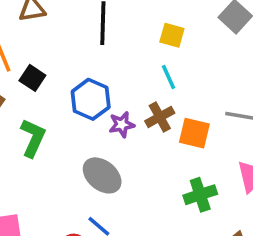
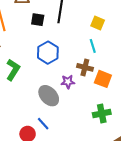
black square: (32, 78) -> (38, 20), moved, turned -32
brown cross: (160, 117) -> (85, 67), turned 35
purple star: (122, 125) -> (68, 82), moved

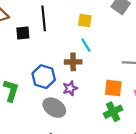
blue hexagon: (48, 53) -> (44, 77), moved
brown cross: (85, 67) -> (73, 62), moved
orange square: (103, 79) -> (113, 88), moved

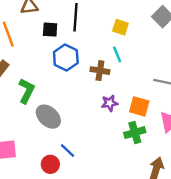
blue hexagon: (44, 77) -> (66, 58), moved
purple star: (70, 88) -> (110, 103), moved
gray ellipse: (54, 108) -> (48, 117), moved

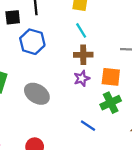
brown cross: (100, 71) -> (83, 55), moved
gray ellipse: (48, 117) -> (37, 94), moved
blue line: (67, 151) -> (88, 126), moved

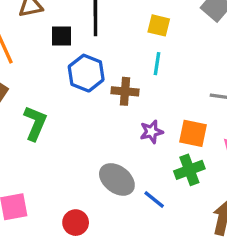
cyan line: (81, 30) -> (157, 64), turned 35
brown cross: (83, 55) -> (125, 91), moved
gray ellipse: (37, 94) -> (117, 179), moved

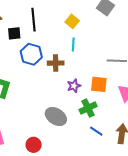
yellow square: (159, 25) -> (72, 21), turned 32
green cross: (189, 170) -> (88, 108), moved
blue line: (154, 200) -> (96, 131), moved

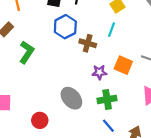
orange square: (99, 84) -> (123, 65), moved

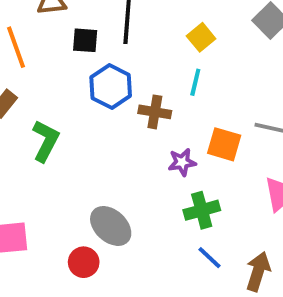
gray ellipse: (71, 98) -> (111, 226), moved

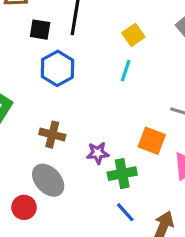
brown cross: (155, 112) -> (52, 135), moved
orange square: (224, 144) -> (152, 141), moved
purple star: (182, 162) -> (98, 153), moved

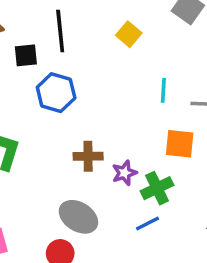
cyan line: (126, 71) -> (163, 90), moved
brown cross: (52, 135) -> (88, 156), moved
blue line: (125, 212) -> (148, 223), moved, turned -60

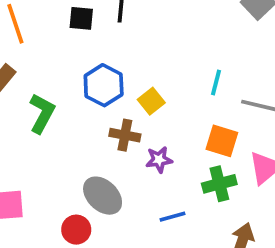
yellow square: (129, 34) -> (151, 101), moved
blue hexagon: (56, 93) -> (104, 85), moved
green cross: (157, 188) -> (219, 184), moved

